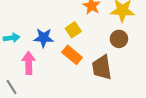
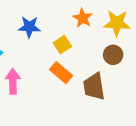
blue star: (44, 38) -> (29, 27), moved

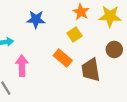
yellow square: (62, 45) -> (75, 34), moved
brown circle: (113, 55) -> (114, 49), moved

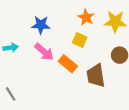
yellow square: (75, 34) -> (80, 40), turned -32
pink arrow: (22, 66) -> (44, 52), moved, turned 132

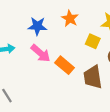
orange star: (86, 17) -> (70, 18), moved
yellow square: (80, 40) -> (93, 41), moved

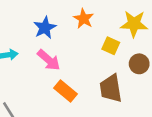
blue star: (37, 26) -> (45, 28), turned -30
orange rectangle: (65, 65) -> (65, 91), moved

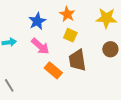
yellow square: (111, 46) -> (70, 35), moved
brown trapezoid: (111, 88) -> (77, 60), moved

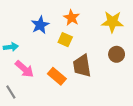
yellow square: (70, 35) -> (65, 40), moved
pink arrow: (40, 46) -> (24, 69), moved

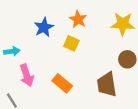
brown trapezoid: (82, 66) -> (107, 84), moved
pink arrow: (24, 69) -> (27, 75), turned 30

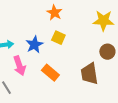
orange star: (78, 19) -> (54, 13), moved
blue star: (44, 27) -> (34, 45), moved

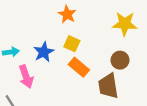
brown circle: (107, 52) -> (120, 60), moved
orange rectangle: (50, 73) -> (79, 67), moved

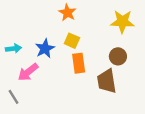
orange rectangle: (79, 67) -> (79, 63), turned 42
pink arrow: (26, 77) -> (28, 72), turned 70

